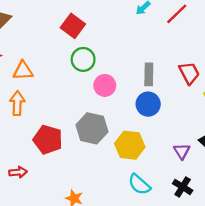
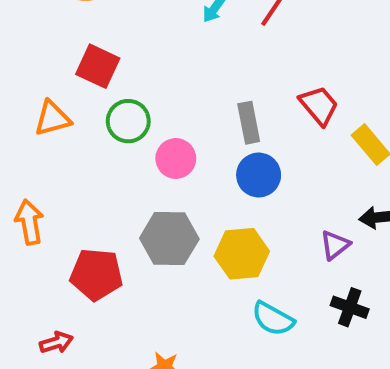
orange triangle: (23, 71) -> (53, 118), moved
purple triangle: (182, 151) -> (335, 245), turned 36

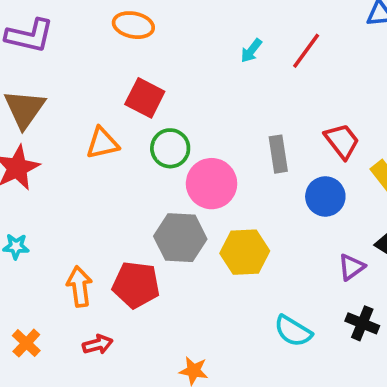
pink circle: (176, 158) -> (212, 184), size x1.4
blue circle: (259, 175) -> (325, 196), moved
orange arrow: (29, 222) -> (79, 287), moved
gray hexagon: (169, 239) -> (180, 238), moved
yellow hexagon: (242, 254) -> (245, 252), moved

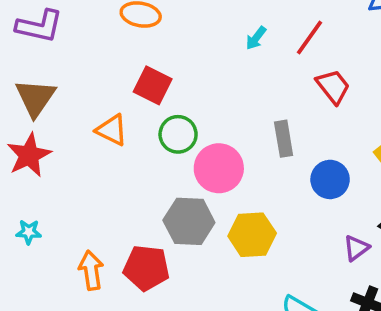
red trapezoid: (342, 141) -> (333, 86), moved
orange triangle: (102, 143) -> (112, 130), turned 40

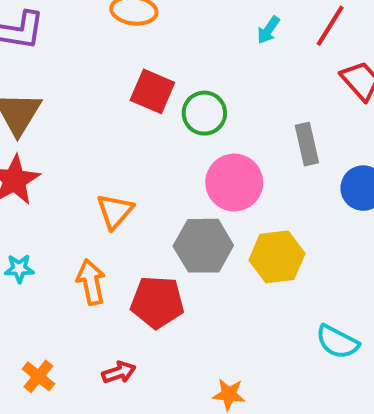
orange triangle: (112, 130) -> (115, 211), moved, turned 48
green circle: (178, 134) -> (204, 113), moved
orange arrow: (91, 270) -> (91, 282), moved

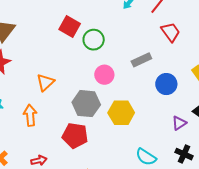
gray rectangle: (307, 144) -> (141, 60), turned 72
pink circle: (234, 183) -> (104, 75), size x0.7
red pentagon: (157, 302) -> (75, 136), moved

